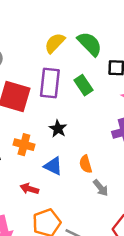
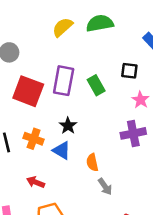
yellow semicircle: (55, 43) -> (63, 27), moved
green semicircle: (90, 44) -> (100, 23), moved, turned -60
blue triangle: (53, 166) -> (62, 150), moved

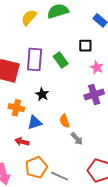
blue triangle: (62, 150) -> (35, 122), moved, turned -42

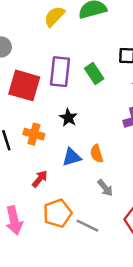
blue triangle: (35, 122) -> (72, 157), moved
gray arrow: (77, 139) -> (105, 188), moved
red arrow: (22, 142) -> (40, 179), turned 112

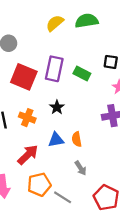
green rectangle: (94, 74) -> (82, 73), turned -35
red arrow: (40, 179) -> (28, 155), size x1.5

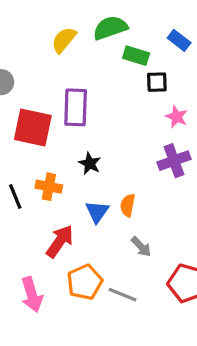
green rectangle: (82, 73) -> (136, 56), moved
orange semicircle: (77, 139) -> (128, 205), turned 32
blue triangle: (56, 140) -> (97, 212), turned -35

